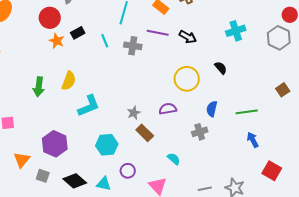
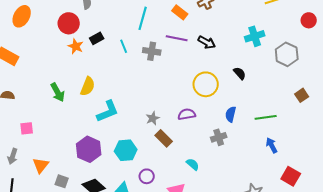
gray hexagon: (279, 38) -> (287, 54), moved
green arrow: (39, 87) -> (58, 92), turned -36
purple hexagon: (55, 144) -> (89, 149), moved

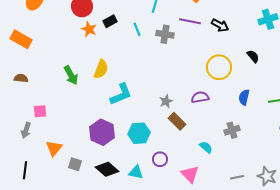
gray cross: (219, 137) -> (232, 130), moved
gray arrow: (13, 156) -> (26, 130), moved

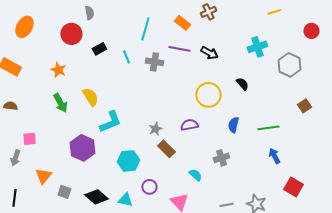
orange star: (89, 29) -> (58, 70), moved
yellow semicircle: (101, 69) -> (90, 97), turned -54
purple hexagon: (102, 132) -> (82, 148), moved

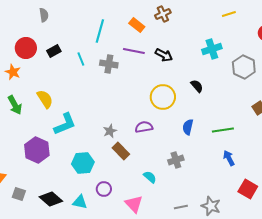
red circle: (71, 34) -> (26, 48), moved

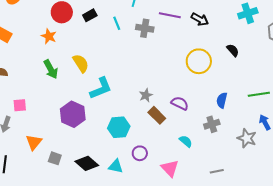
purple semicircle: (144, 127) -> (180, 103), moved, turned 36
blue semicircle: (188, 127) -> (222, 100), moved
gray star: (211, 206) -> (247, 138), moved

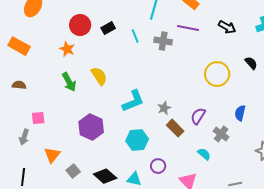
black arrow: (200, 19) -> (227, 27), moved
cyan L-shape: (101, 88) -> (133, 101), moved
purple semicircle: (180, 103) -> (198, 116), turned -84
gray cross: (212, 124) -> (221, 134), moved, turned -35
gray square: (55, 158) -> (73, 171), turned 32

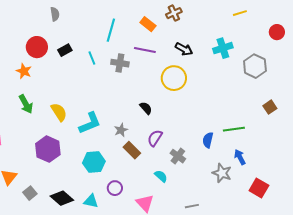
black semicircle: (251, 63) -> (146, 108), moved
yellow circle: (217, 74) -> (174, 78), moved
yellow semicircle: (99, 76) -> (59, 112), moved
blue semicircle: (240, 113) -> (208, 140), moved

